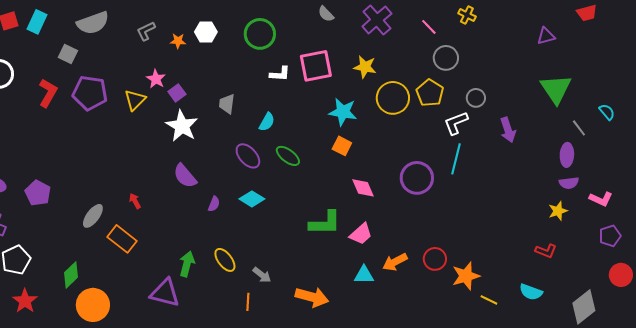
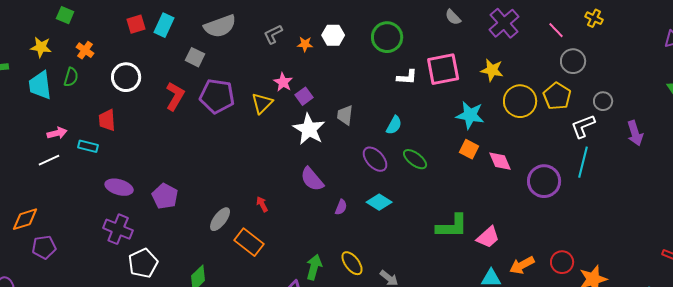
gray trapezoid: (227, 104) -> (345, 115), moved
pink diamond: (363, 188) -> (500, 161), moved

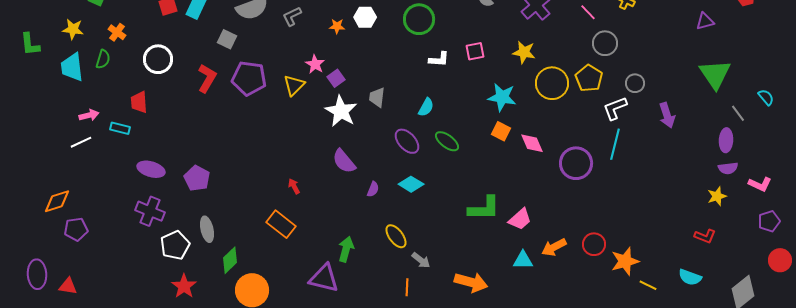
gray L-shape: (273, 34) -> (292, 16), moved
pink square: (443, 69) -> (475, 51), size x0.6
gray ellipse: (220, 219) -> (207, 229), moved, turned -50
yellow ellipse: (352, 263) -> (396, 236), moved

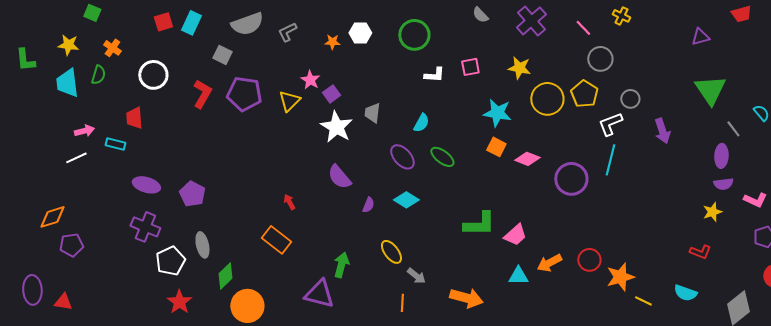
pink diamond: (532, 143) -> (527, 159), turned -45

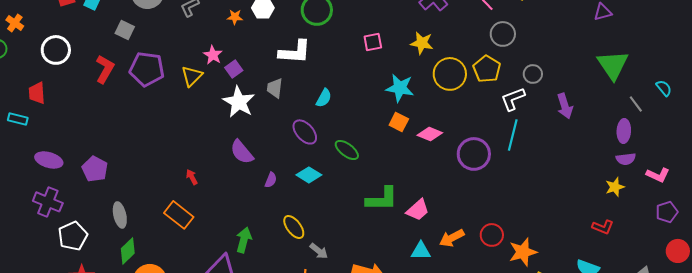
white L-shape: (434, 75) -> (295, 52), moved, size x1.6
green ellipse: (442, 157) -> (347, 150), moved
gray ellipse: (202, 245) -> (120, 215), moved

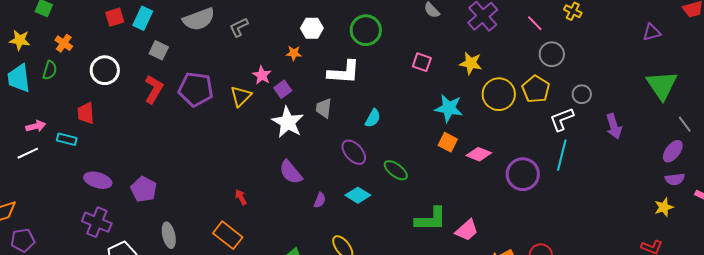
orange star: (235, 17) -> (294, 53), moved
gray square: (125, 30) -> (159, 50), moved
pink square: (373, 42) -> (422, 62), turned 30
purple ellipse: (624, 131) -> (673, 151), turned 35

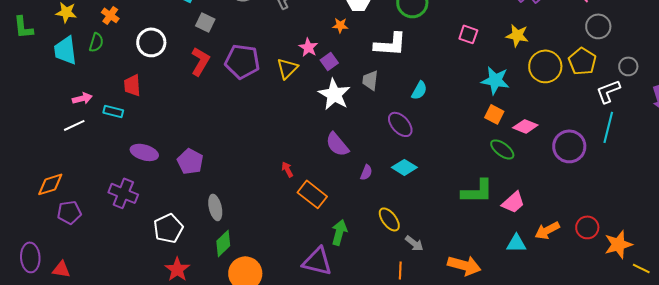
green ellipse: (396, 170) -> (502, 149), moved
purple cross: (97, 222) -> (123, 193), moved
orange rectangle: (228, 235) -> (312, 194), moved

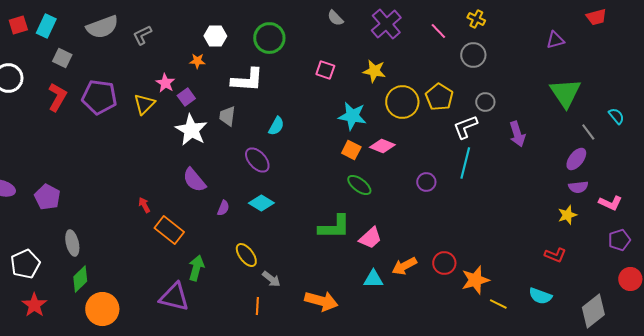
gray circle: (598, 26) -> (473, 55), moved
pink diamond: (525, 126) -> (382, 146), moved
purple circle: (569, 146) -> (426, 182), size x0.6

